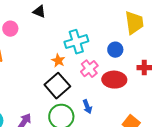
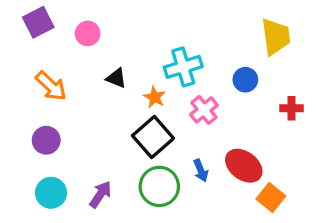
black triangle: (39, 12) -> (116, 78), moved
pink circle: (10, 29) -> (88, 33), moved
red ellipse: (114, 80) -> (244, 166), moved, turned 35

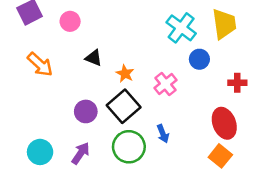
cyan cross: (183, 67) -> (181, 28), moved, turned -36
purple circle: (46, 140) -> (86, 111), moved
red ellipse: (244, 166) -> (224, 123), moved, turned 32

